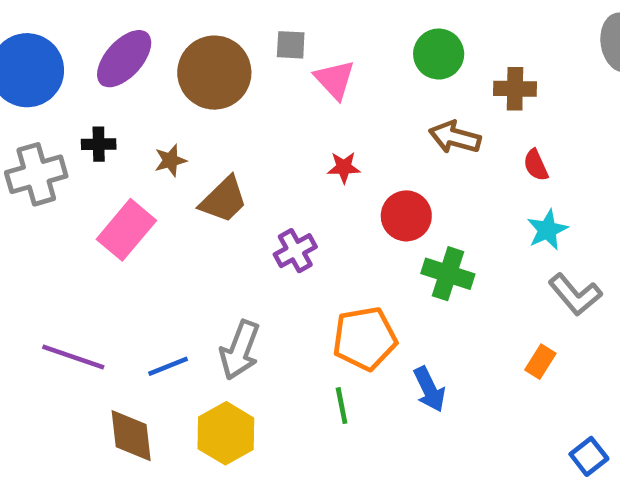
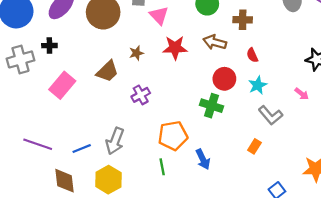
brown star: (170, 160) -> (136, 53), moved
red star: (344, 167) -> (175, 48), moved, size x1.6
red circle: (406, 216) -> (224, 79), moved

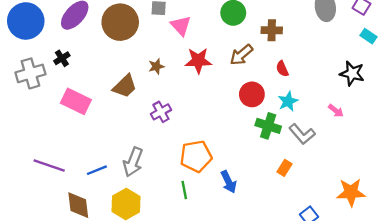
brown arrow: (215, 42) -> (241, 55), turned -55
black cross: (49, 46) -> (62, 58), turned -32
pink rectangle: (62, 85) -> (76, 101), turned 76
green cross: (212, 106) -> (268, 126), moved

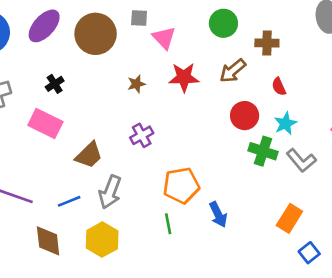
black cross: (62, 58) -> (55, 84), moved
brown trapezoid: (125, 86) -> (89, 155), moved
orange rectangle: (285, 168) -> (289, 218), moved, size x1.5

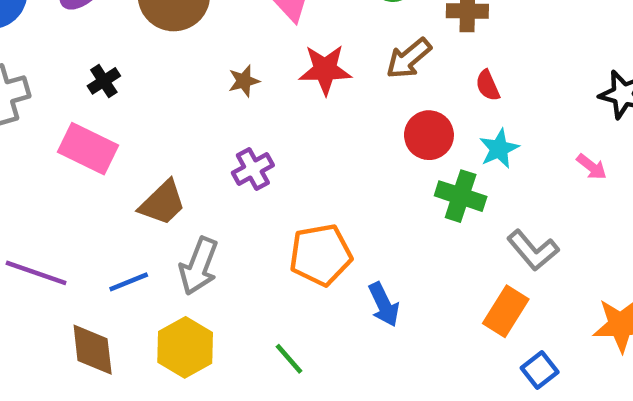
gray L-shape: (301, 160) -> (533, 250), moved
green line: (168, 224) -> (289, 359), moved, turned -30

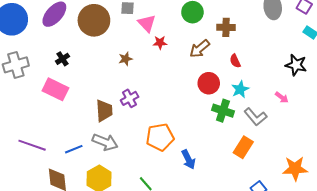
red star: (325, 70) -> (160, 43), moved, size x0.6
brown trapezoid: (163, 203) -> (104, 111), moved, turned -50
gray L-shape: (533, 250) -> (255, 117), moved
gray arrow: (199, 266) -> (105, 142), turned -90
orange rectangle: (506, 311) -> (243, 147), moved

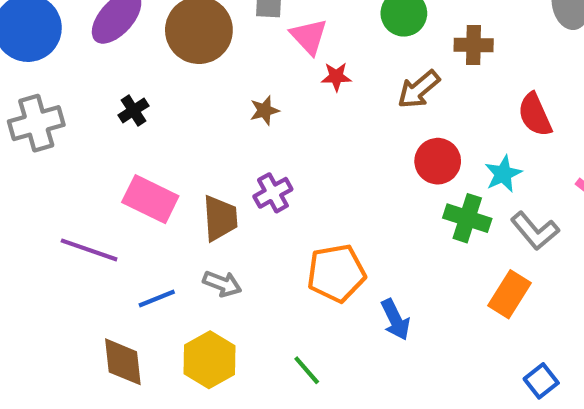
red semicircle: (235, 61) -> (535, 115), moved, size x1.5
pink rectangle: (55, 89) -> (150, 199), moved
gray arrow: (105, 142) -> (222, 284), size x0.7
purple line: (32, 145) -> (89, 250), moved

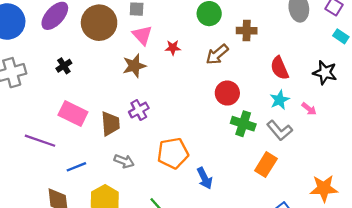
pink triangle: (309, 37) -> (142, 35), moved
brown star: (264, 110) -> (134, 66), size x1.5
cyan star: (503, 174) -> (280, 100), moved
gray arrow: (222, 284) -> (124, 161), moved

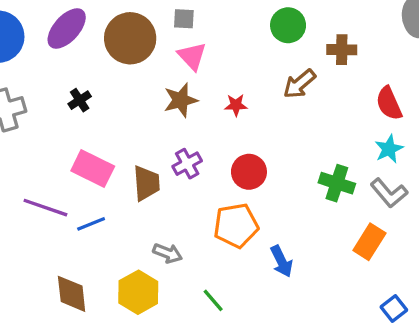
red star: (173, 48) -> (236, 105), moved
red circle: (227, 93) -> (249, 172), moved
gray arrow: (124, 161) -> (168, 253), moved
blue line: (76, 167) -> (91, 224), moved

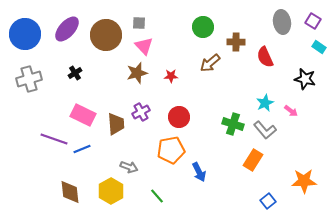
red semicircle: (389, 103) -> (265, 57), moved

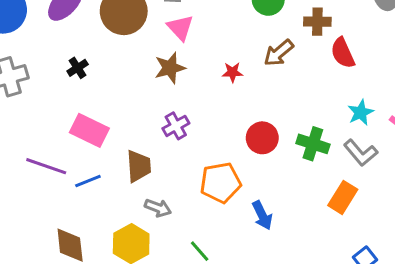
red semicircle: (265, 57) -> (343, 53), moved
red star: (171, 76) -> (232, 72), moved
red circle: (179, 117) -> (262, 138), moved
brown trapezoid: (116, 124) -> (139, 166), moved

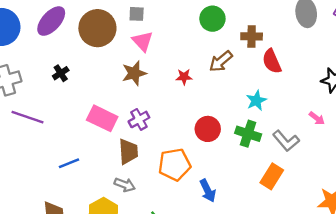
cyan star: (361, 113) -> (256, 100), moved
pink rectangle: (89, 130) -> (102, 118), moved
purple line: (46, 166) -> (27, 117), moved
brown trapezoid: (139, 166) -> (128, 151), moved

